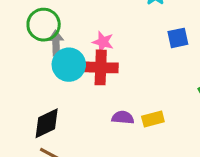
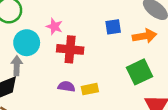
gray arrow: (56, 43) -> (17, 66), moved
red cross: (101, 67) -> (70, 49), moved

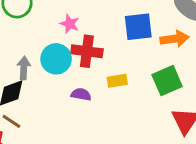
blue square: (113, 27) -> (138, 27), size x1.5
cyan circle: (27, 43) -> (56, 59), moved
yellow rectangle: (90, 89) -> (117, 81), moved

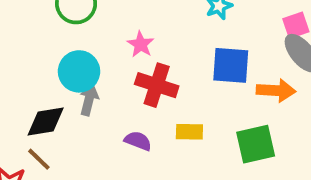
cyan circle: (56, 59) -> (79, 71), moved
gray arrow: (24, 68) -> (89, 100), moved

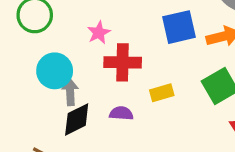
pink star: (141, 44) -> (99, 33), turned 30
black diamond: (46, 121) -> (77, 119), moved

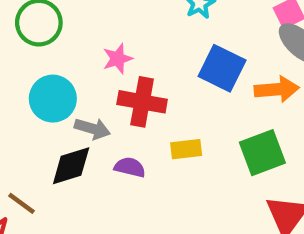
blue square: (179, 27) -> (222, 68), turned 30
gray arrow: (70, 92) -> (92, 129), moved, turned 100

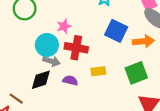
cyan circle: (53, 99) -> (47, 45), moved

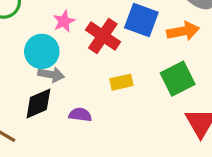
red cross: (76, 48) -> (103, 36), moved, turned 30
purple semicircle: (70, 80) -> (80, 115), moved

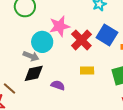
pink star: (64, 21) -> (59, 26), size x1.5
gray arrow: (51, 75) -> (31, 56), moved

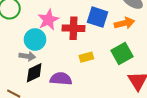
red cross: (81, 40) -> (73, 28), turned -30
purple semicircle: (58, 85) -> (61, 79), size x1.5

